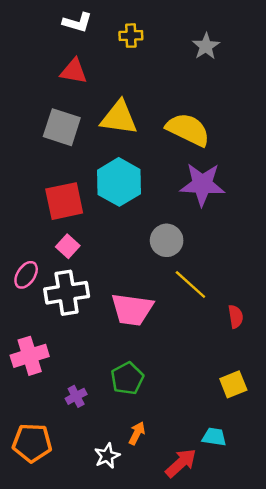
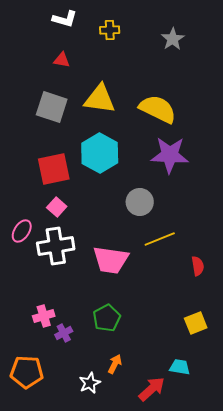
red triangle: (74, 71) -> (62, 60), size x0.7
yellow line: (190, 284) -> (160, 239), turned -64
pink cross: (30, 356) -> (44, 316), moved, size x0.7

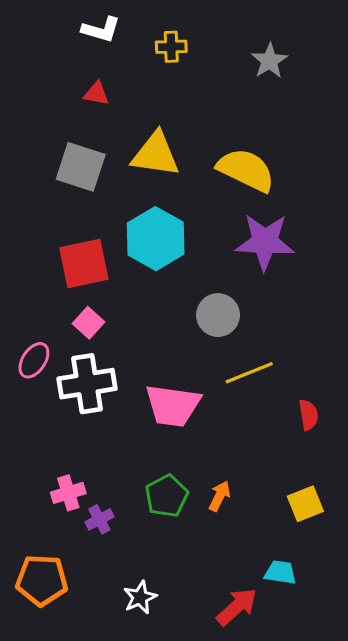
orange arrow: (115, 364) -> (220, 496), moved

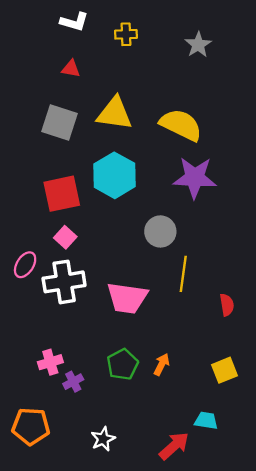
yellow line: (249, 373) -> (183, 274), turned -60

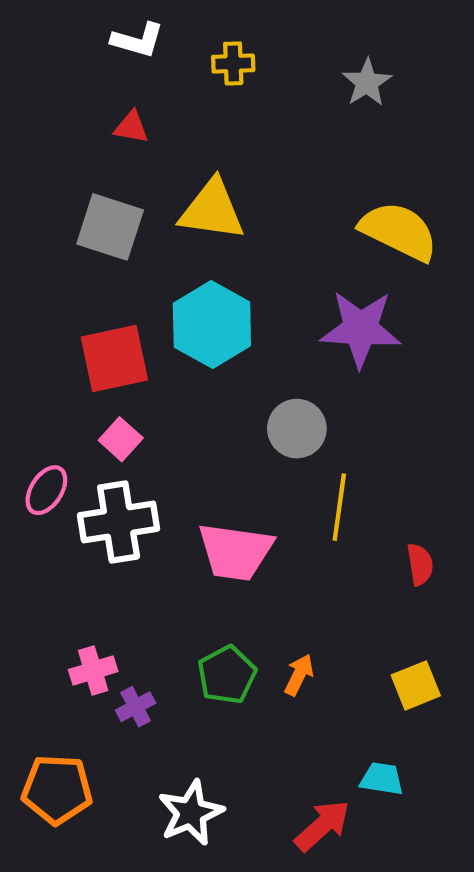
yellow semicircle: (181, 125) -> (399, 231), moved
white star: (103, 439) -> (191, 813), size x1.4

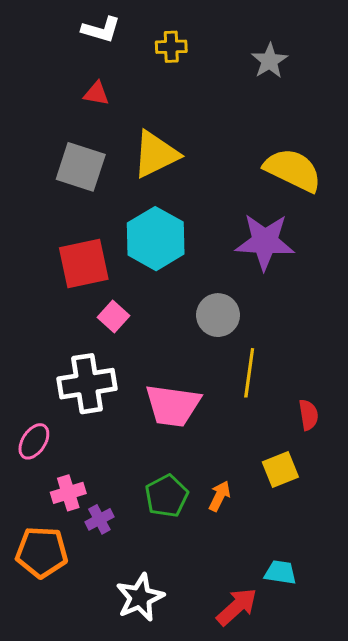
yellow triangle: (212, 210) -> (156, 154), turned -34
pink square: (121, 439) -> (113, 317), moved
pink ellipse: (46, 490) -> (34, 441), moved
yellow square: (416, 685) -> (280, 469), moved
orange pentagon: (57, 789) -> (42, 552), moved

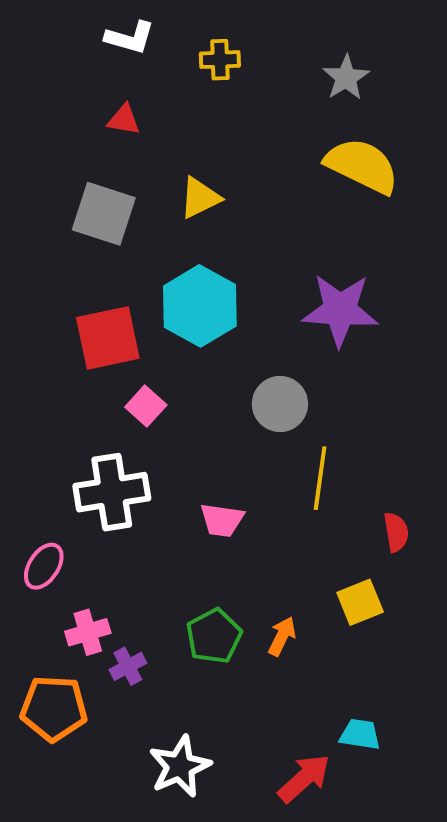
yellow triangle: (156, 154) -> (200, 198), size x0.7
yellow semicircle: (293, 170) -> (362, 166), moved
pink trapezoid: (173, 406) -> (222, 520), size x0.6

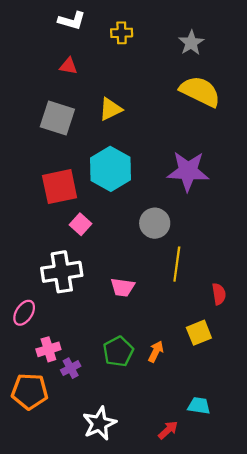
red arrow: (304, 778) -> (168, 430), size x0.7

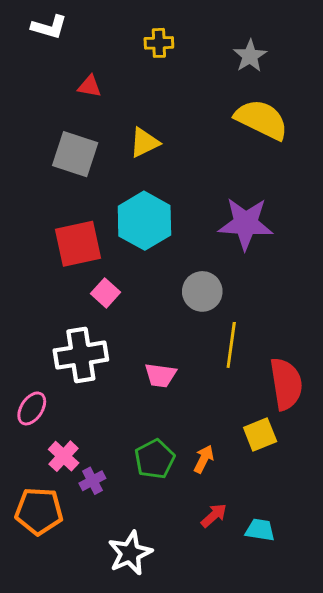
white L-shape: (72, 21) -> (49, 27), moved
red semicircle: (219, 294) -> (286, 384), size x1.8
pink cross: (48, 349) -> (64, 456), turned -30
red arrow: (168, 430) -> (214, 515), moved

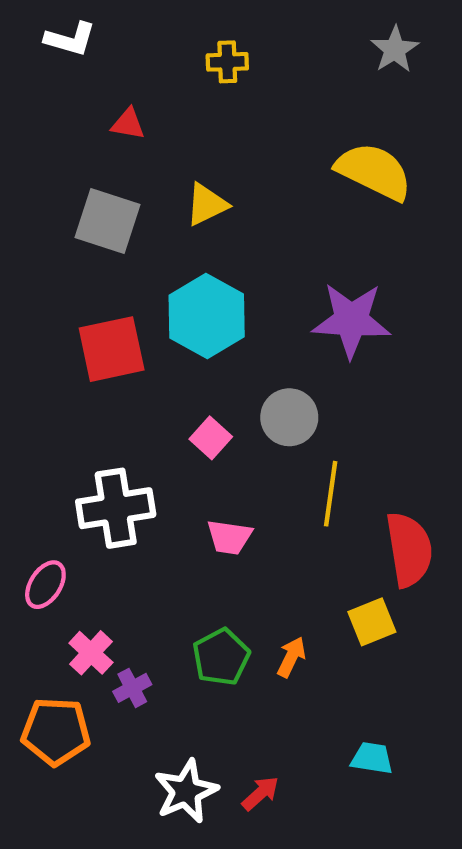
gray star: (250, 56) -> (395, 49), moved
pink square: (105, 293) -> (211, 438), moved
red arrow: (214, 515) -> (260, 793), moved

